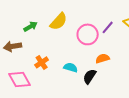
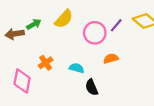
brown arrow: (13, 46) -> (15, 34), moved
black semicircle: (90, 76) -> (92, 87), moved, turned -56
pink diamond: (20, 79) -> (22, 81), turned 40

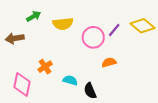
yellow semicircle: (64, 19) -> (63, 24), turned 42
green arrow: (34, 24) -> (34, 16), moved
cyan semicircle: (77, 68) -> (70, 80), moved

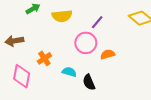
purple line: (114, 30) -> (97, 22), moved
pink circle: (93, 37) -> (86, 43), moved
brown arrow: (15, 38) -> (14, 41), moved

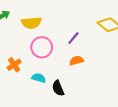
purple line: (97, 22) -> (73, 38), moved
pink circle: (86, 43) -> (42, 47), moved

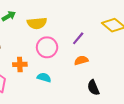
orange cross: (14, 65) -> (20, 64), turned 32
black semicircle: (58, 88) -> (93, 88), moved

